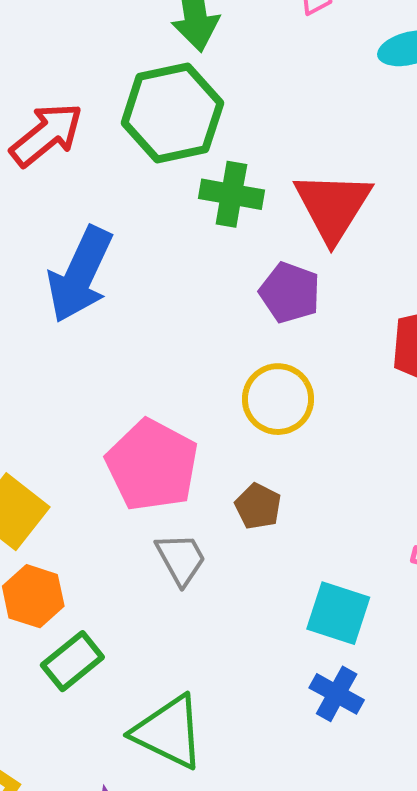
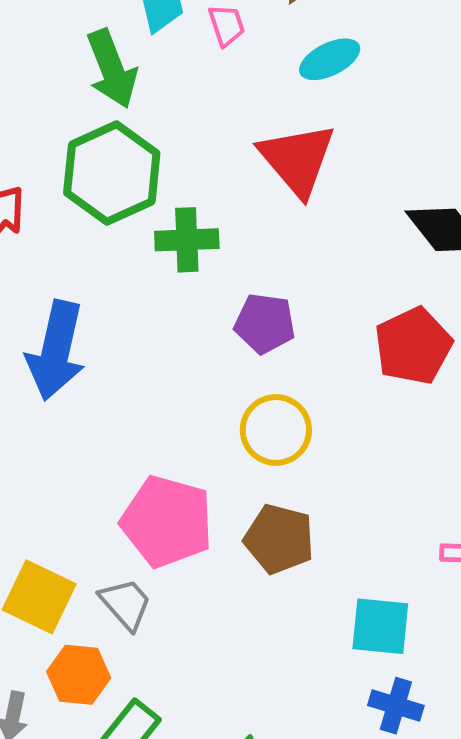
red triangle: (333, 206) -> (297, 159), moved
brown pentagon: (258, 506) -> (279, 539), size x1.5
gray trapezoid: (181, 559) -> (126, 604), moved

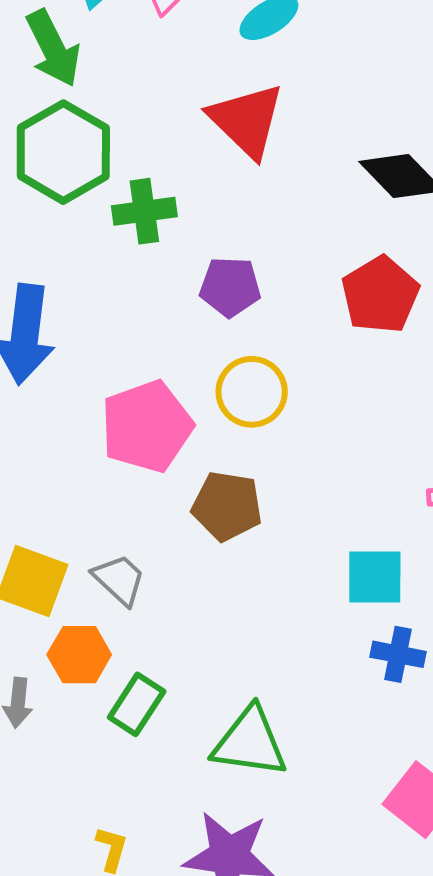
pink pentagon: (167, 521) -> (147, 426), moved, turned -30
brown pentagon: (279, 539) -> (227, 506), moved

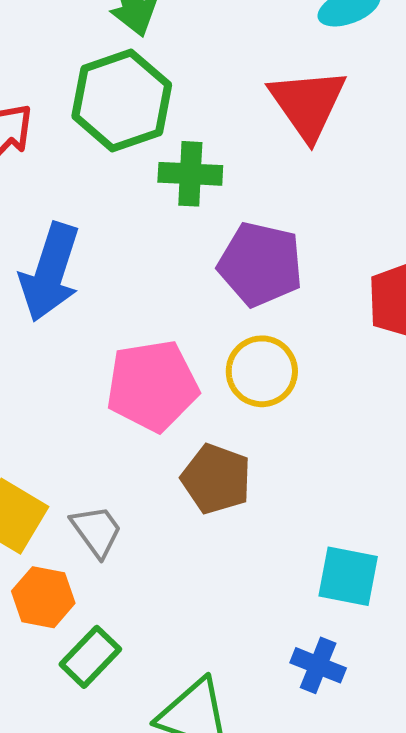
purple pentagon: (230, 287) -> (260, 264), size x1.4
blue cross: (398, 654) -> (318, 665), moved

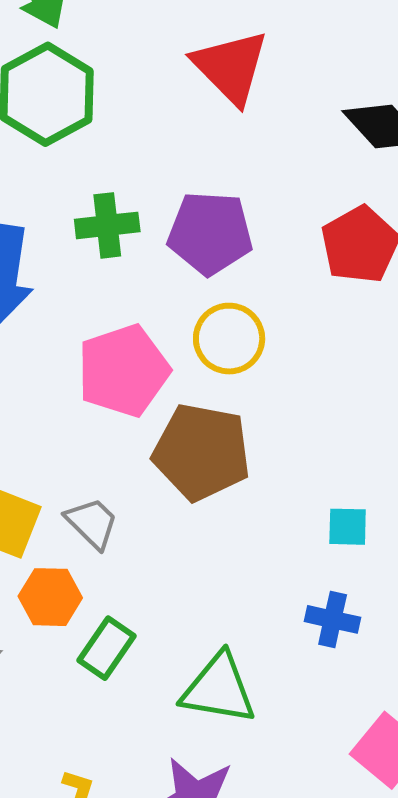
green cross: (190, 174) -> (107, 225), moved
brown pentagon: (216, 479) -> (202, 452), size x1.4
cyan square: (348, 576) -> (348, 527), size x0.7

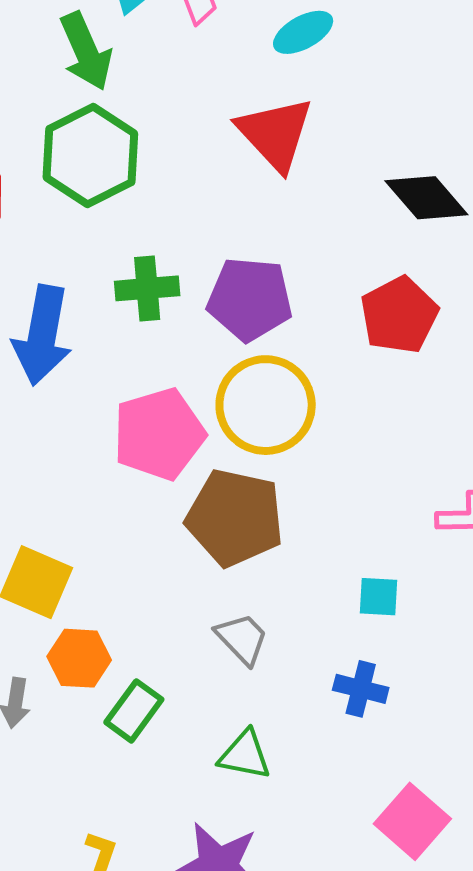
yellow circle: (229, 339) -> (266, 405), size x1.4
gray trapezoid: (92, 523) -> (242, 639), moved
green triangle: (219, 689) -> (245, 755), size x0.7

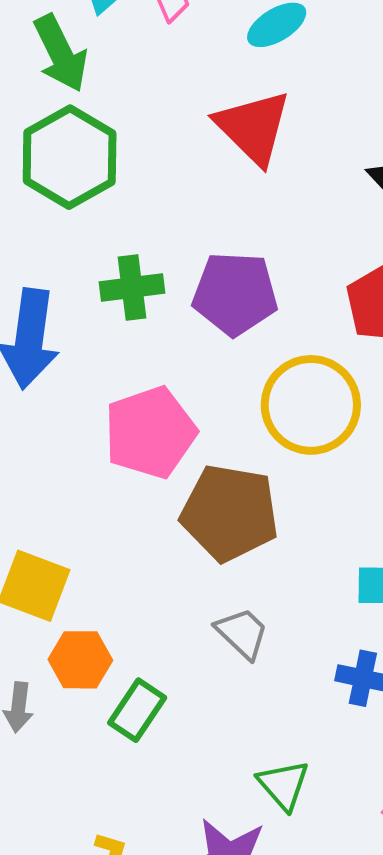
yellow circle: (266, 405) -> (311, 405), moved
green triangle: (245, 755) -> (283, 785), moved, turned 40

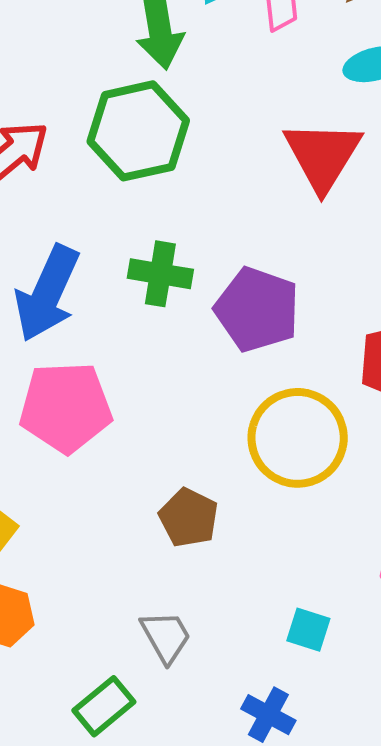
pink pentagon: (150, 432) -> (66, 407), moved
brown pentagon: (230, 513) -> (189, 518), size x0.6
green rectangle: (137, 710) -> (104, 706), moved

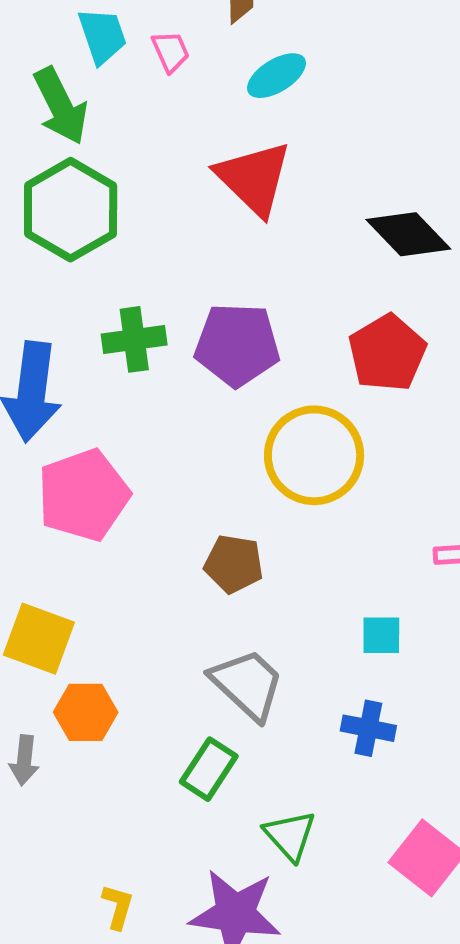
gray trapezoid: (166, 637) -> (247, 684), size x1.4

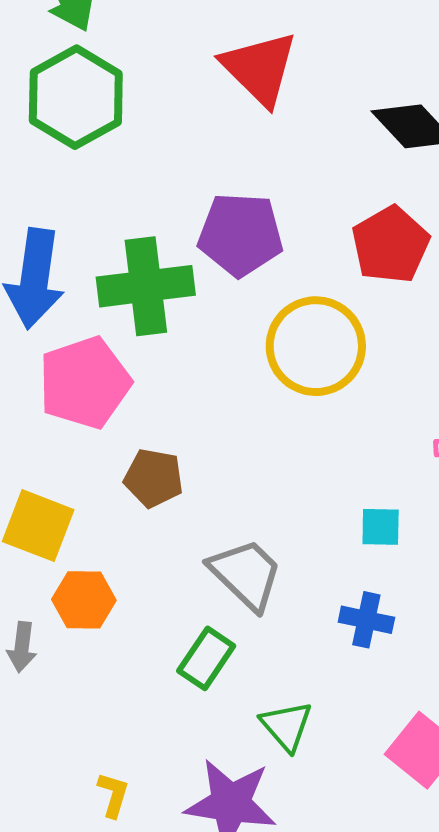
green cross: (134, 339) -> (146, 286), moved, size x1.5
brown pentagon: (234, 564) -> (154, 478), moved

